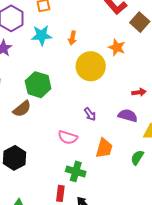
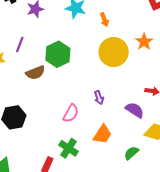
orange arrow: (72, 38) -> (104, 20), turned -48
pink semicircle: (68, 137) -> (71, 113), turned -96

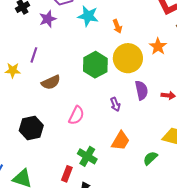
green hexagon: (58, 54) -> (95, 65), moved
purple semicircle: (135, 110) -> (141, 90), moved, turned 48
pink semicircle: (71, 113) -> (76, 115), moved

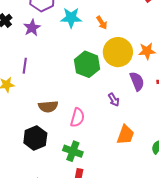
orange star: (158, 46) -> (147, 51), moved, turned -30
brown semicircle: (51, 82) -> (48, 107), moved, turned 30
green cross: (87, 156) -> (73, 151), moved

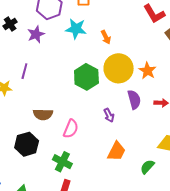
orange star: (147, 51) -> (147, 71), turned 30

